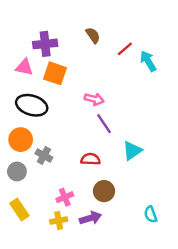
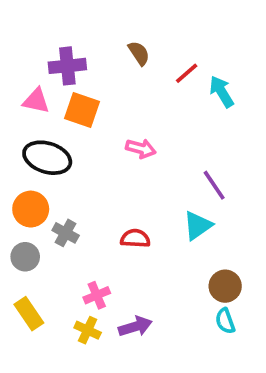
purple line: (104, 124) -> (214, 185), moved
brown circle: (104, 191) -> (225, 286), moved
yellow cross: (59, 220) -> (88, 330), turned 35

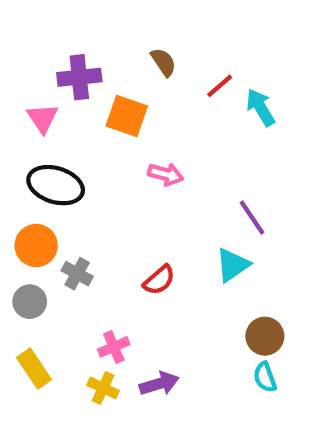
pink triangle: (36, 101) -> (43, 118), turned 44
orange square: (82, 110) -> (127, 116), moved
red semicircle: (135, 238) -> (159, 280), turned 136

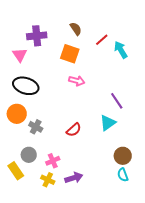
orange square: (127, 116) -> (70, 54), moved
gray circle: (30, 302) -> (29, 155), moved

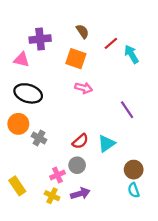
pink triangle: (20, 55) -> (22, 60), turned -42
cyan triangle: (108, 123) -> (106, 143), moved
gray circle: (29, 155) -> (77, 165), moved

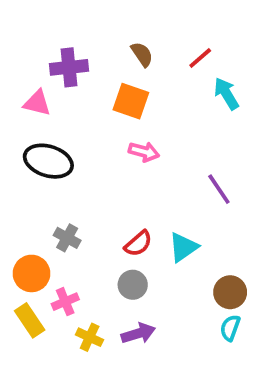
red line: (111, 43) -> (200, 58), moved
orange circle: (18, 124) -> (31, 273), moved
pink cross: (57, 175) -> (65, 302), moved
cyan semicircle: (134, 190) -> (230, 328), turned 40

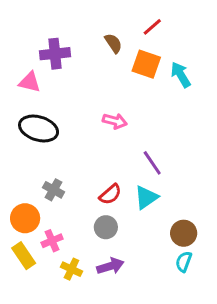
red line: (200, 58) -> (152, 27), moved
orange square: (131, 101) -> (146, 64), moved
purple line: (219, 189) -> (152, 163), moved

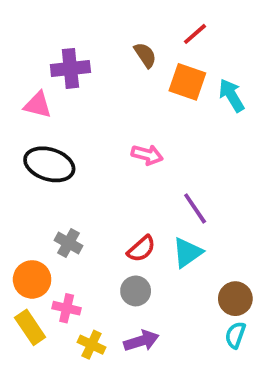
pink cross: (52, 241) -> (67, 308), turned 36

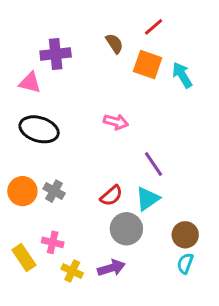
orange circle: (32, 279) -> (22, 191), moved
gray circle: (136, 291) -> (126, 229), moved, size x1.4

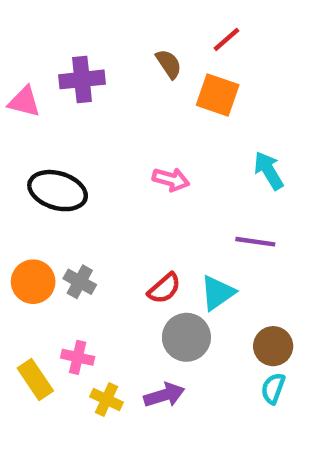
cyan arrow: (182, 75) -> (269, 171), moved
pink triangle: (30, 83) -> (24, 102), moved
purple line: (154, 164) -> (255, 242), moved, turned -48

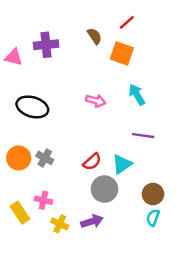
cyan arrow: (269, 171) -> (137, 95), moved

